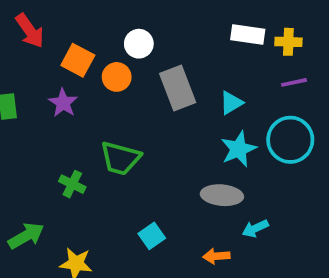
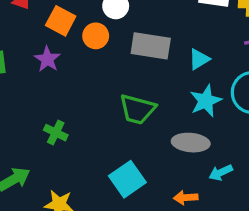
gray rectangle: (178, 88) -> (151, 46), turned -60
green trapezoid: (120, 158) -> (137, 109), moved
cyan square: (152, 236) -> (127, 179), size x1.5

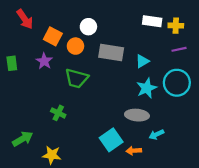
green trapezoid: (137, 109) -> (77, 78), moved
green cross: (56, 133) -> (58, 113), moved
cyan square: (127, 179) -> (111, 140), moved

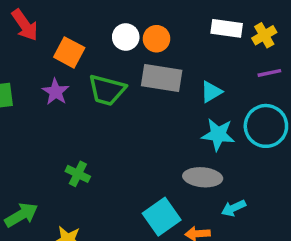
yellow cross: (176, 26) -> (264, 35), turned -32
orange circle: (75, 46) -> (156, 39), moved
green trapezoid: (77, 78) -> (107, 90), moved
cyan star: (147, 88) -> (218, 135), turned 30

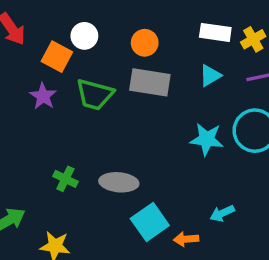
white circle: (126, 37) -> (84, 36), moved
cyan triangle: (211, 92) -> (210, 75), moved
gray ellipse: (203, 177) -> (119, 182), moved

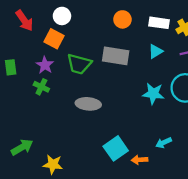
white circle: (84, 36) -> (62, 16), moved
orange circle: (145, 43) -> (122, 19), moved
green cross: (65, 179) -> (41, 87), moved
gray ellipse: (119, 182) -> (88, 104), moved

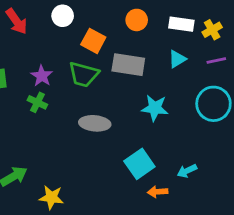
orange square: (54, 39) -> (93, 41), moved
cyan star: (153, 94) -> (155, 108), moved
cyan square: (116, 148) -> (139, 164), moved

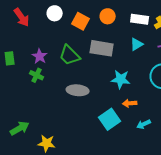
orange square: (93, 41) -> (81, 21), moved
green trapezoid: (84, 74) -> (70, 55), turned 30
orange arrow: (158, 192) -> (130, 103), moved

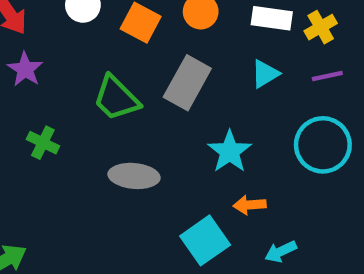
gray rectangle: (102, 48) -> (187, 83), turned -70
purple star: (40, 56) -> (25, 69), moved
cyan star: (121, 79) -> (230, 152), turned 30

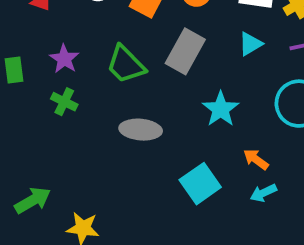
purple star: (25, 69) -> (64, 59), moved
orange arrow: (250, 205) -> (256, 159), moved, turned 40

